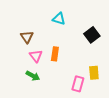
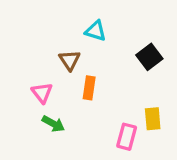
brown triangle: (27, 37) -> (70, 60), moved
pink triangle: (36, 56) -> (42, 93), moved

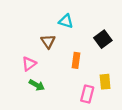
orange rectangle: (89, 88) -> (76, 60), moved
pink triangle: (42, 93) -> (29, 64), turned 32

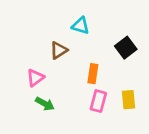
brown triangle: (48, 41) -> (59, 50), turned 32
pink rectangle: (87, 94) -> (98, 101), moved

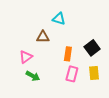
black square: (126, 48) -> (92, 48), moved
brown triangle: (59, 50) -> (43, 37), turned 32

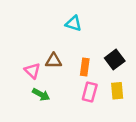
brown triangle: (43, 37) -> (54, 61), moved
pink triangle: (26, 57) -> (32, 71), turned -40

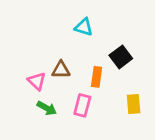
black square: (115, 60) -> (121, 57), moved
pink rectangle: (90, 92) -> (82, 105), moved

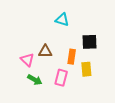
black square: (121, 57) -> (90, 42), turned 35
yellow rectangle: (134, 104) -> (86, 69), moved

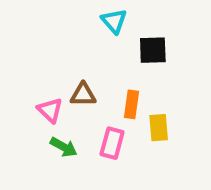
cyan triangle: (62, 20) -> (114, 21), moved, turned 32
black square: (90, 42) -> (153, 50), moved

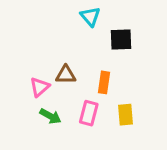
pink triangle: (50, 110) -> (40, 87), turned 35
yellow rectangle: (159, 128) -> (126, 115), moved

